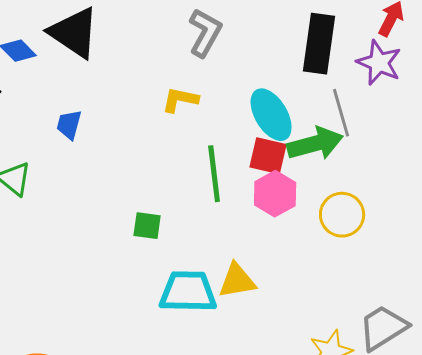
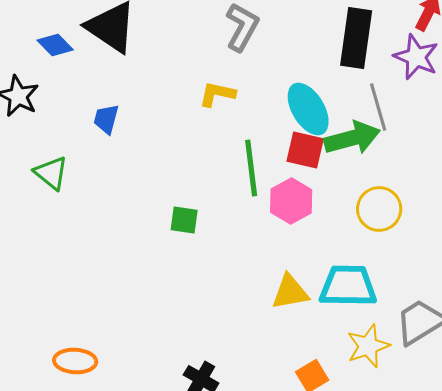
pink hexagon: (275, 194) -> (291, 201), moved
yellow triangle: (237, 281) -> (290, 292), moved
cyan trapezoid: (188, 292) -> (348, 286), moved

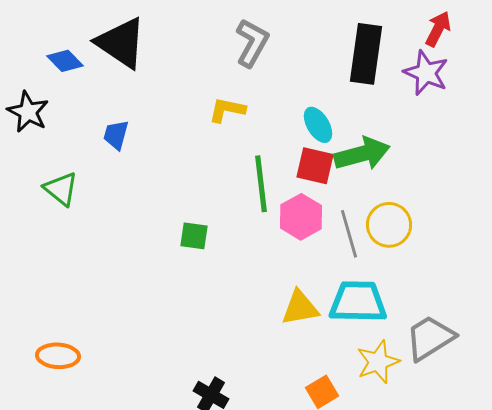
gray line: (378, 107) -> (349, 234), moved
cyan ellipse: (308, 109) -> (318, 125), size x0.7
orange ellipse: (75, 361) -> (58, 356), moved

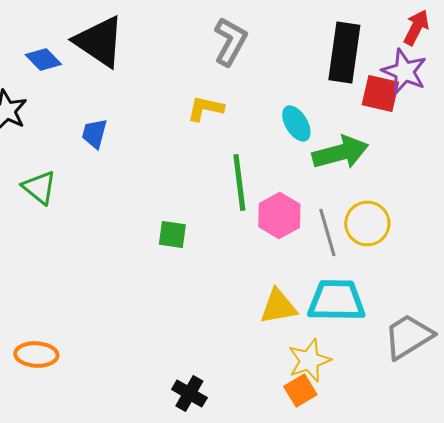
red square: (315, 166) -> (380, 94), moved
yellow star: (378, 362) -> (309, 360), moved

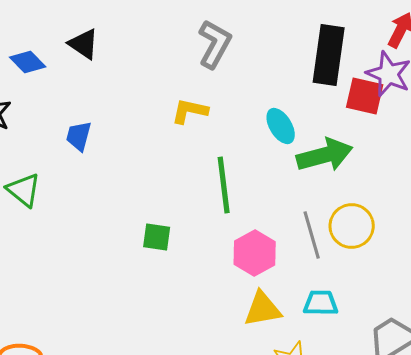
black triangle: (99, 42) -> (84, 44), size x0.6
pink hexagon: (279, 216) -> (255, 253), moved
cyan trapezoid: (336, 300) -> (321, 303), size x0.6

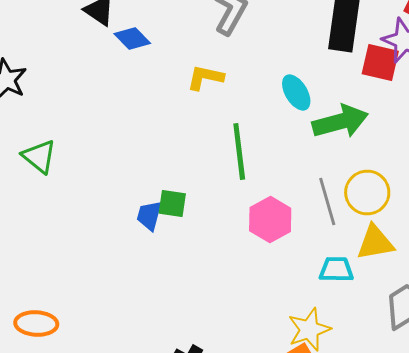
blue diamond: (28, 62) -> (132, 38), moved
blue trapezoid: (79, 136) -> (149, 216), moved
yellow triangle: (263, 309) -> (375, 242), moved

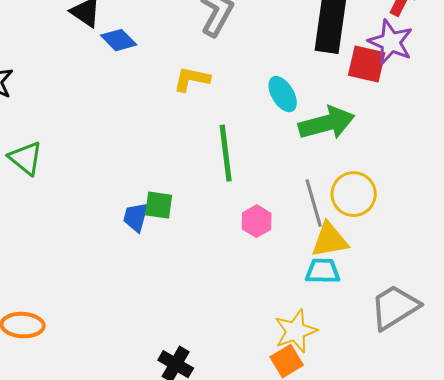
pink hexagon: (270, 220) -> (257, 221), size x0.7
yellow triangle: (375, 242) -> (330, 240), moved

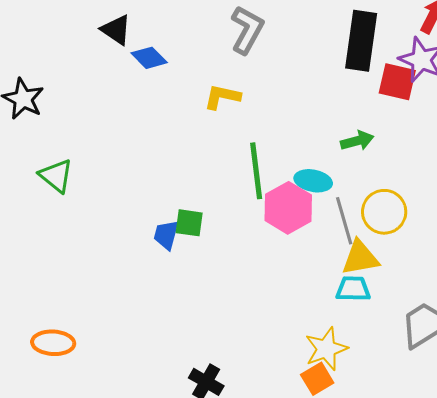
cyan ellipse: (283, 94) -> (313, 181), moved, turned -48
green arrow: (327, 123) -> (357, 141), size x0.6
pink hexagon: (257, 221) -> (288, 208), moved, size x1.6

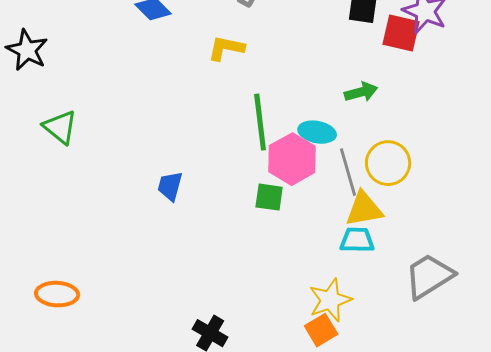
green square: (189, 223) -> (269, 197), moved

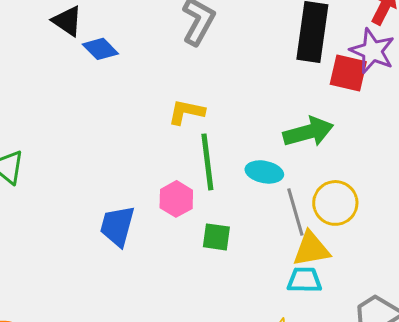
yellow L-shape: (226, 48) -> (186, 112), moved
green arrow: (361, 92) -> (308, 132), size x1.5
pink hexagon: (292, 159) -> (176, 199), moved, size x0.7
blue trapezoid: (170, 186) -> (117, 226), size x1.4

